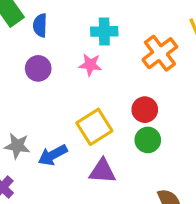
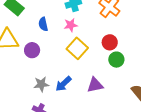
blue semicircle: (40, 25) -> (43, 24), moved
purple circle: (38, 68) -> (32, 50), moved
yellow square: (94, 127) -> (77, 48), moved

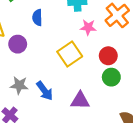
pink star: (71, 25) -> (88, 27), moved
blue arrow: (63, 84) -> (45, 91), turned -96

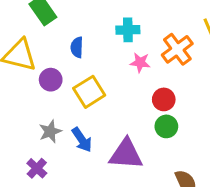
yellow square: (70, 54) -> (89, 92), moved
gray star: (19, 85) -> (50, 131), turned -30
purple triangle: (80, 101) -> (126, 154), size x1.4

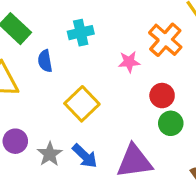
cyan cross: (128, 30) -> (81, 33), moved
blue semicircle: (77, 47) -> (45, 61), moved
purple circle: (51, 80) -> (15, 141), moved

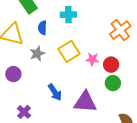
pink star: (129, 62) -> (92, 59), moved
yellow square: (82, 104) -> (69, 51), moved
gray star: (50, 154) -> (37, 54), moved

